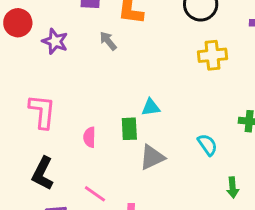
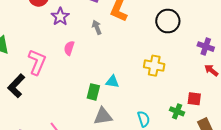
yellow cross: (212, 55) -> (154, 66), moved
pink semicircle: (89, 137) -> (69, 48), moved
black L-shape: (43, 173) -> (16, 86), moved

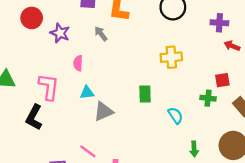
cyan triangle: (112, 82) -> (87, 92), moved
green rectangle: (93, 92) -> (145, 94), moved
gray triangle: (103, 116) -> (103, 112), moved

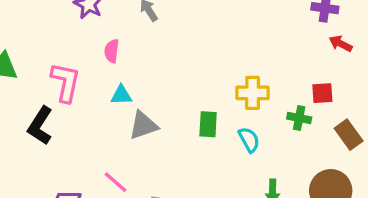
yellow cross: (171, 57) -> (253, 93), moved
green rectangle: (145, 94) -> (208, 124), moved

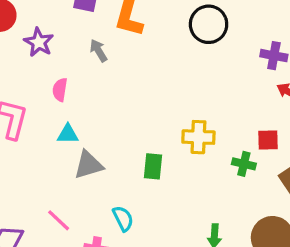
cyan semicircle: (249, 140) -> (123, 219), moved

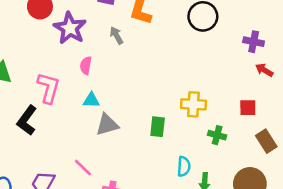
purple star: (39, 42) -> (70, 28), size x1.4
green cross: (244, 164) -> (217, 135), moved
cyan semicircle: (123, 219) -> (184, 167), moved, turned 30

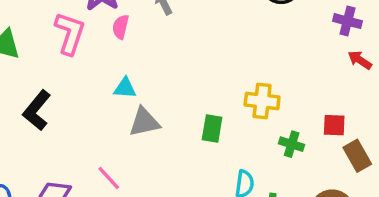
pink semicircle: (86, 65) -> (121, 27), moved
pink L-shape: (49, 88) -> (70, 33), moved
red square: (248, 108) -> (334, 125), moved

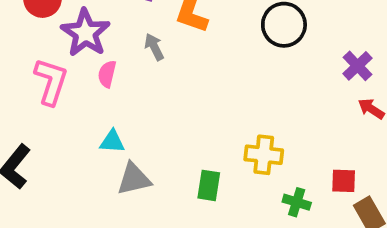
purple cross: (347, 21) -> (357, 66), turned 32

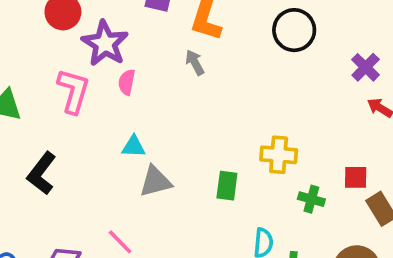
gray arrow: (154, 47) -> (195, 62), moved

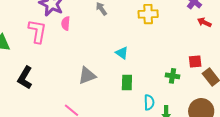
cyan triangle: (134, 146) -> (122, 53), moved, turned 40
yellow cross: (279, 155) -> (148, 14), moved
green rectangle: (227, 186) -> (127, 83), moved

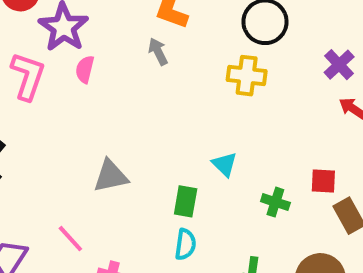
cyan triangle: (122, 53) -> (225, 164), moved
cyan semicircle: (149, 102) -> (185, 244), moved

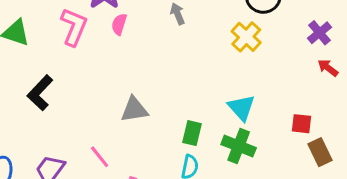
yellow cross: (247, 76) -> (246, 37), turned 32
cyan triangle: (225, 164) -> (241, 108), moved, size x1.4
green cross: (275, 202) -> (239, 146), moved, size x1.5

